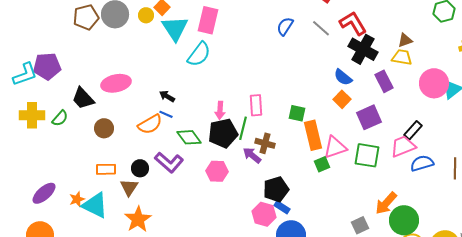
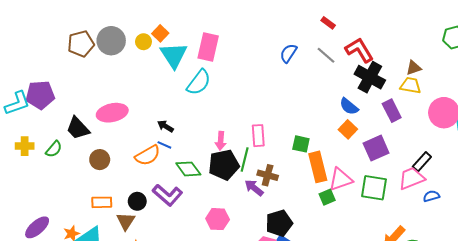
yellow cross: (32, 115) -> (25, 146), size x0.7
blue semicircle: (422, 163) -> (431, 196), size x0.7
pink hexagon: (217, 171) -> (218, 219), moved

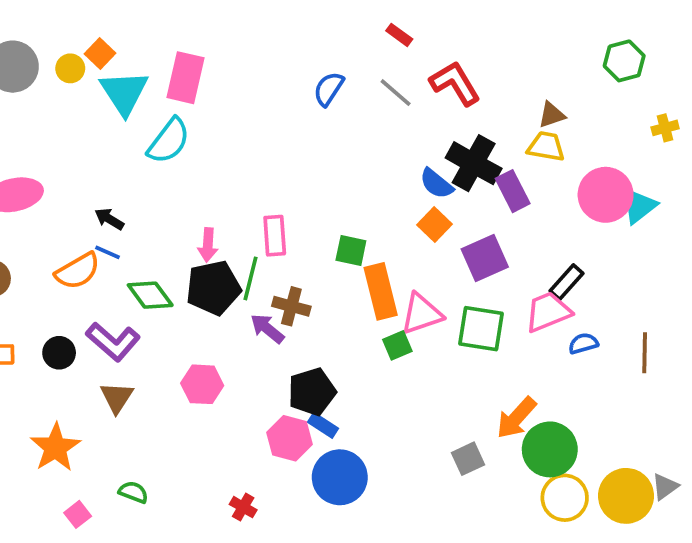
black cross: (370, 77) -> (474, 163), moved
brown triangle: (126, 221) -> (117, 397), moved

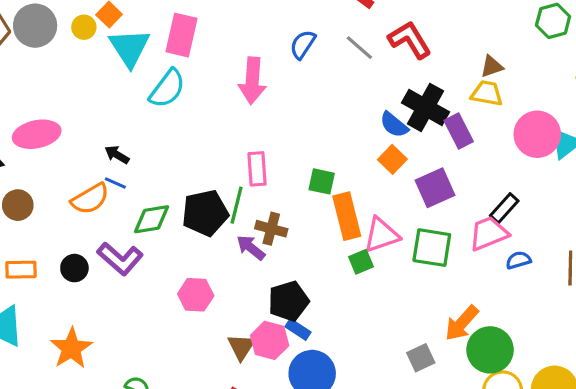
pink arrow: (208, 245) -> (252, 81), moved, size x1.6
green diamond: (150, 295) -> (152, 219), turned -63
brown triangle: (117, 397) -> (241, 347), moved

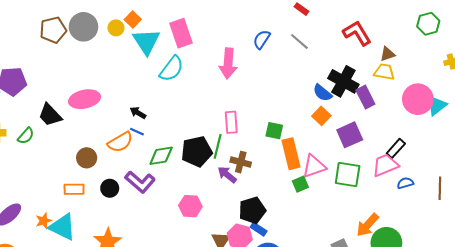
pink rectangle: (181, 35) -> (181, 33), turned -32
red L-shape: (410, 40) -> (357, 33), moved
brown circle: (18, 205) -> (87, 158), moved

